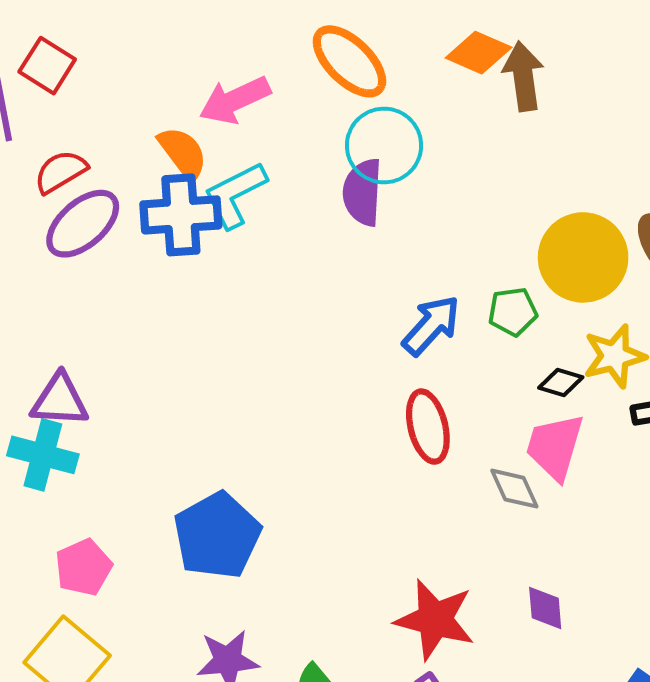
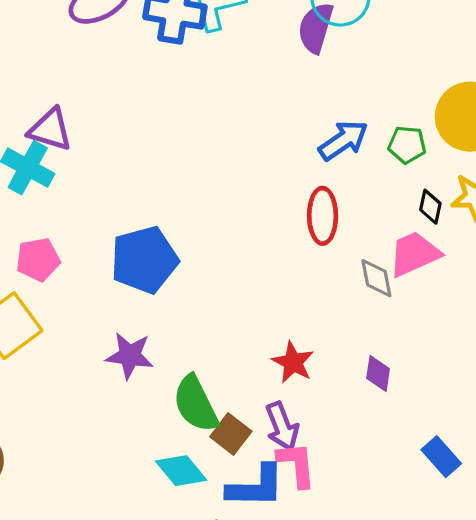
black diamond: (561, 382) -> (430, 207), turned 72
pink trapezoid: (555, 447) -> (414, 254), turned 36
red star: (435, 620) -> (293, 362), size x0.7

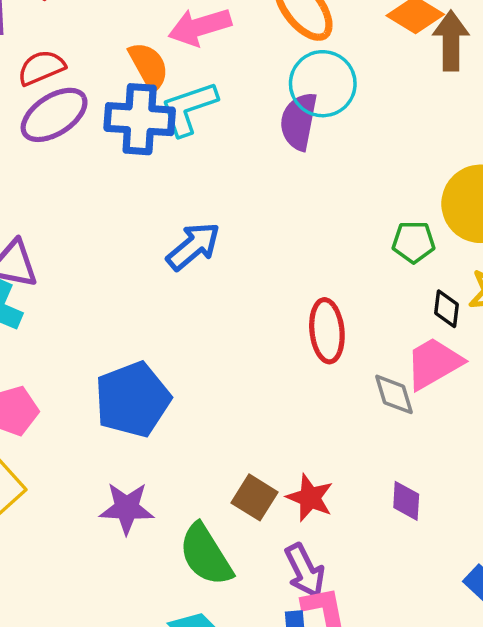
blue arrow: (343, 140) -> (193, 246), moved
brown square: (231, 434) -> (254, 497), moved

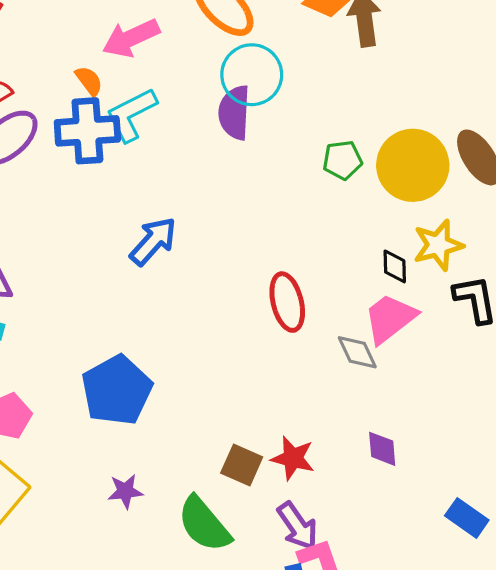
orange semicircle: (149, 66) -> (89, 81), size x0.7
green pentagon: (414, 242) -> (342, 160), moved
purple star: (127, 508) -> (125, 491), size x0.7

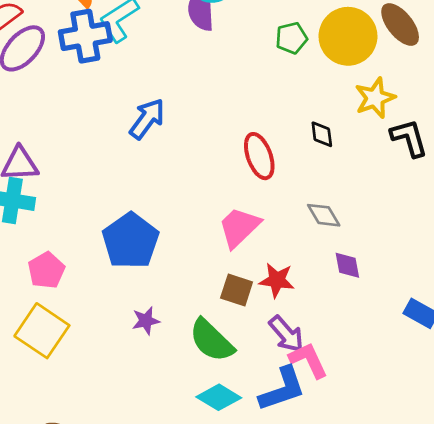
black diamond: (395, 266) -> (322, 134), moved
pink trapezoid: (390, 318) -> (239, 227), moved
gray diamond: (357, 352) -> (324, 215), moved

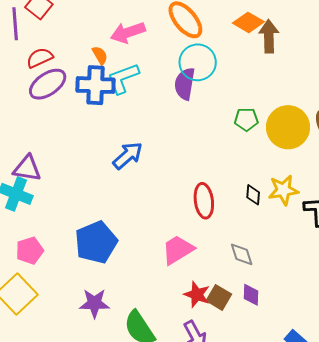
yellow star: (375, 98) -> (283, 190), moved
brown square: (237, 290) -> (219, 297), moved
purple star: (146, 321) -> (94, 303), size x1.4

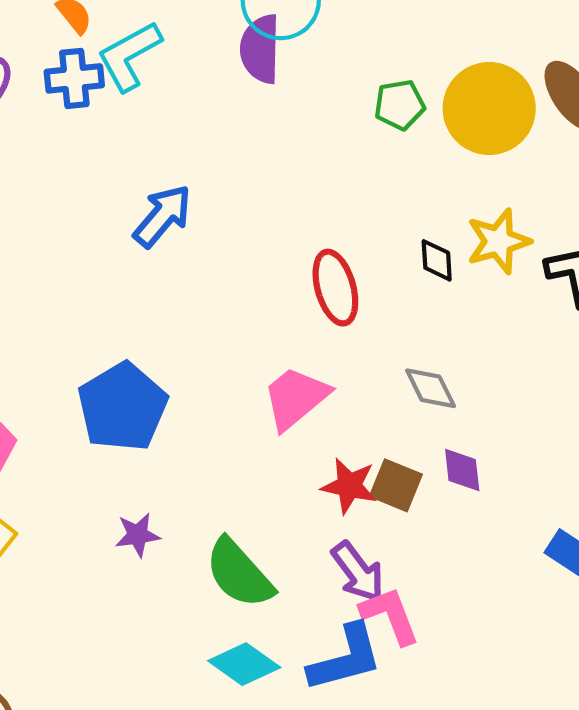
blue cross: (96, 85) -> (74, 78), size x0.7
purple star: (94, 303) -> (138, 535), size x0.7

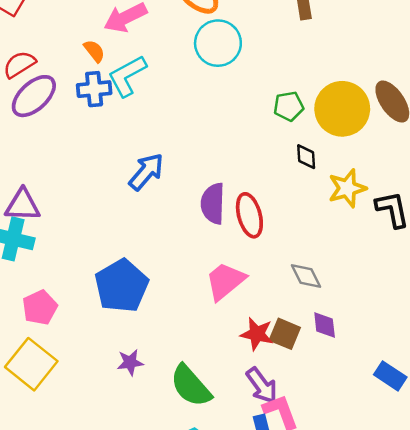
purple semicircle: (260, 49) -> (213, 204), moved
black diamond: (437, 260) -> (306, 157), moved

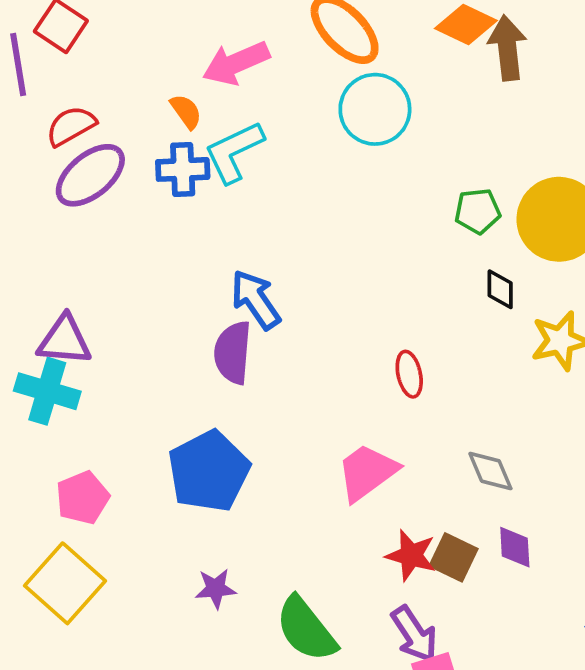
blue arrow: (146, 172) -> (256, 300), turned -78
purple semicircle: (213, 204) -> (233, 353), moved
red ellipse: (249, 215) -> (409, 374), size x0.7

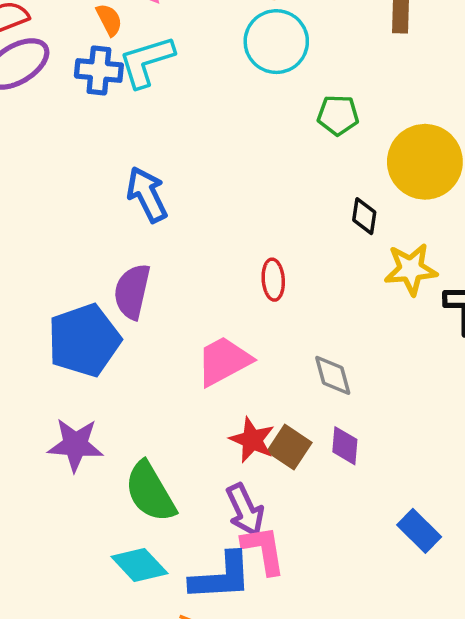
green pentagon: (478, 211) -> (338, 115), moved
purple semicircle: (233, 353) -> (132, 291), moved
purple star: (216, 589) -> (75, 445), size x1.5

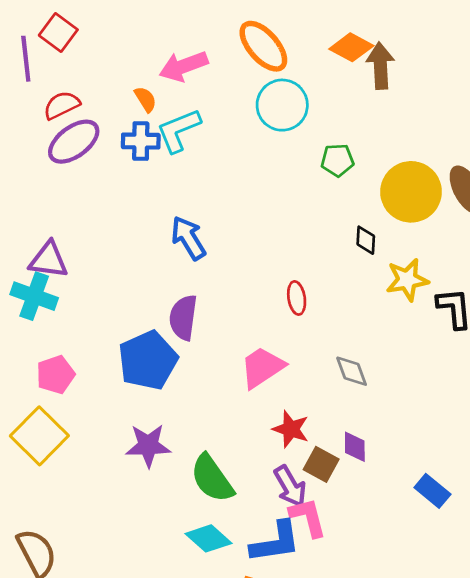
purple diamond: (345, 446) -> (355, 447), moved
brown square: (289, 447) -> (321, 464), moved

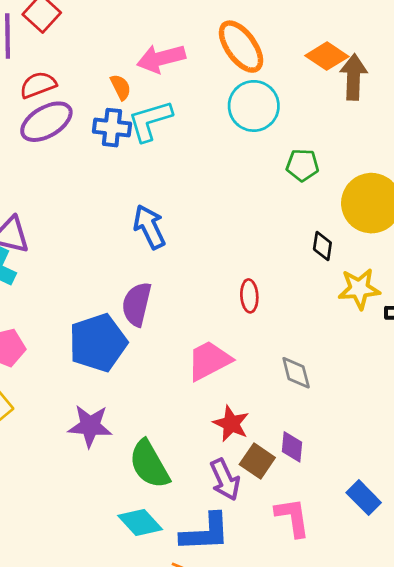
pink L-shape: (308, 517) -> (293, 517), moved

